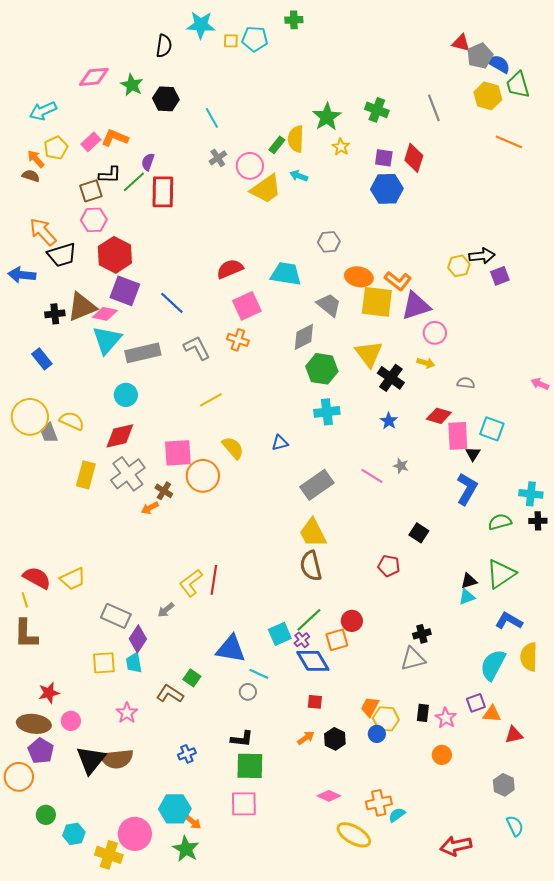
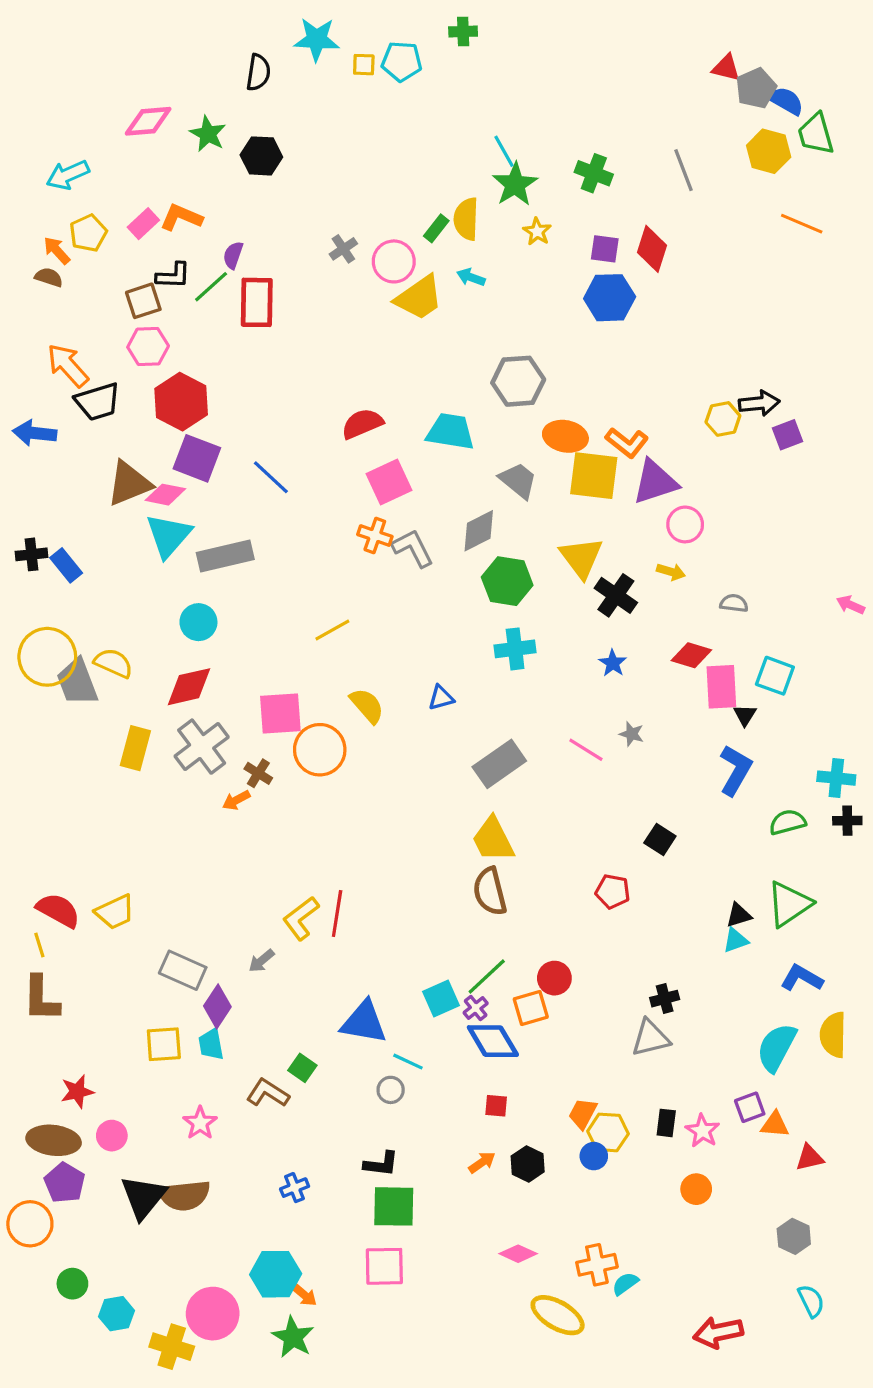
cyan line: (212, 118) -> (504, 151), moved
gray hexagon: (329, 242) -> (518, 381), size x1.5
black cross: (55, 314) -> (32, 554), moved
gray L-shape: (197, 348) -> (413, 548), moved
gray trapezoid: (49, 433) -> (77, 682), size x1.5

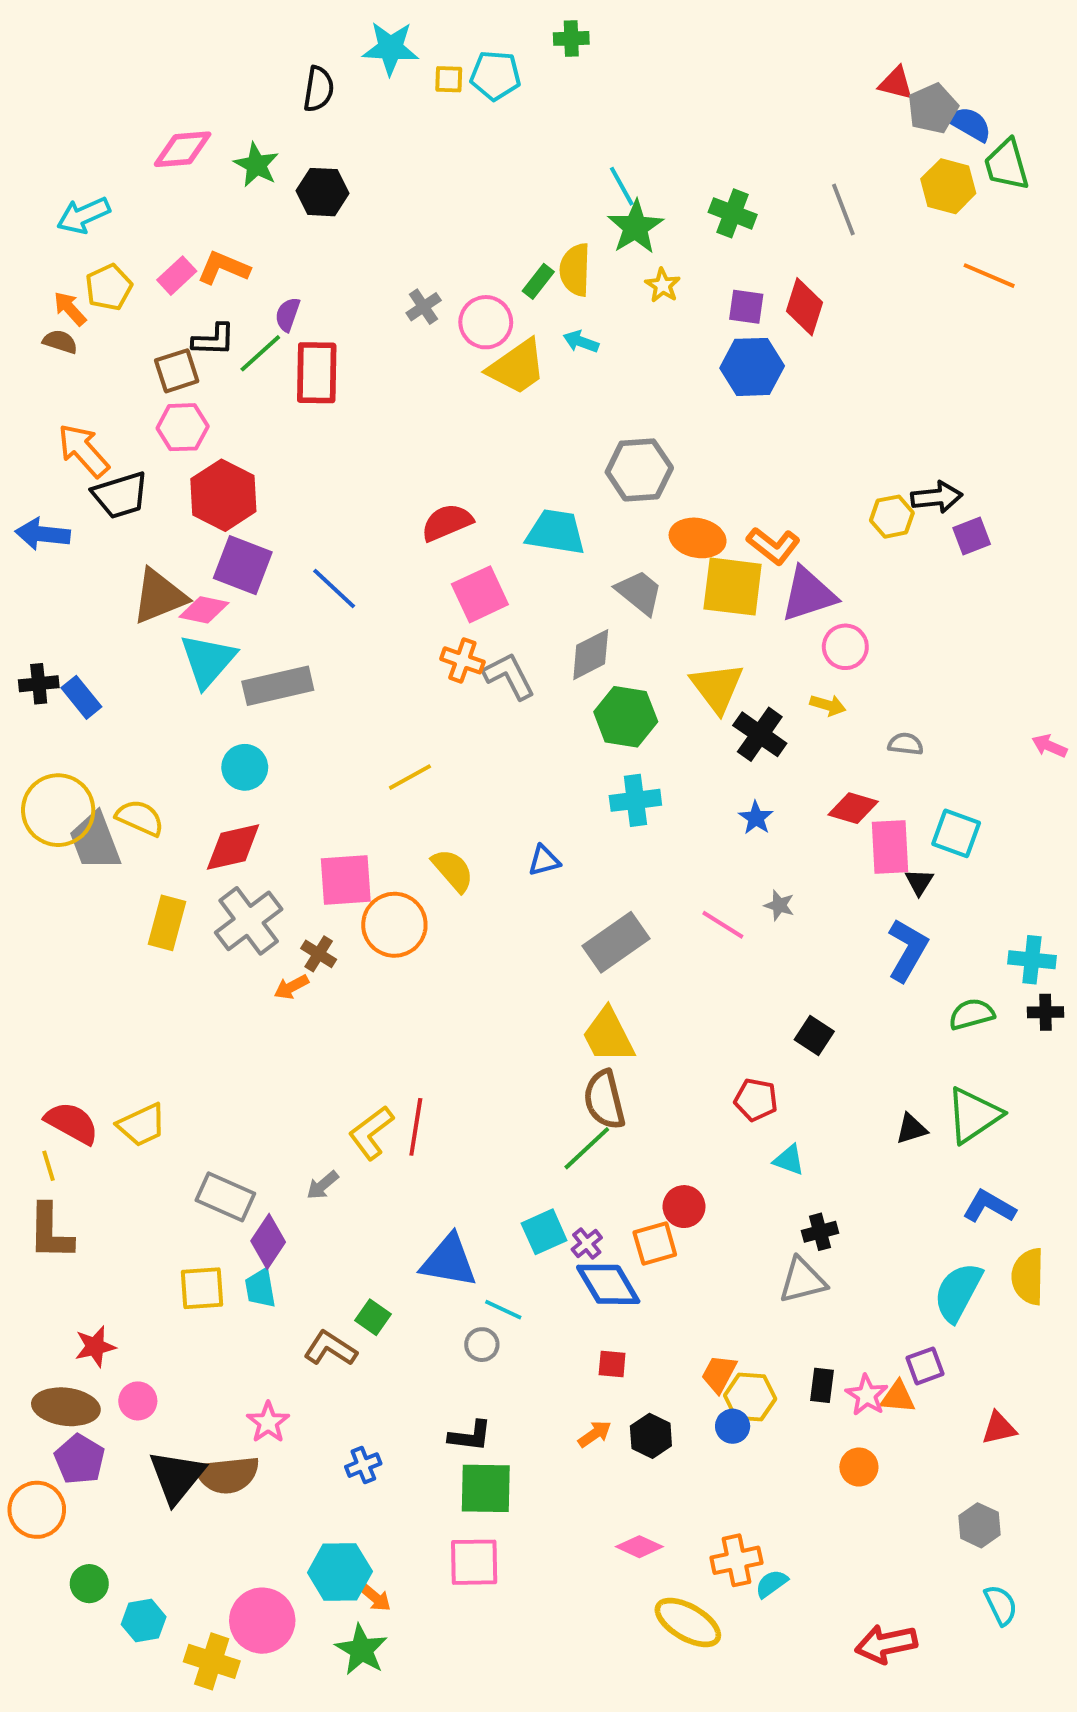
cyan triangle: (736, 940) -> (789, 1160), moved, turned 40
green line: (487, 977) -> (587, 1148), moved
pink star: (200, 1123) -> (268, 1422), moved
orange triangle: (775, 1125) -> (898, 1397), moved

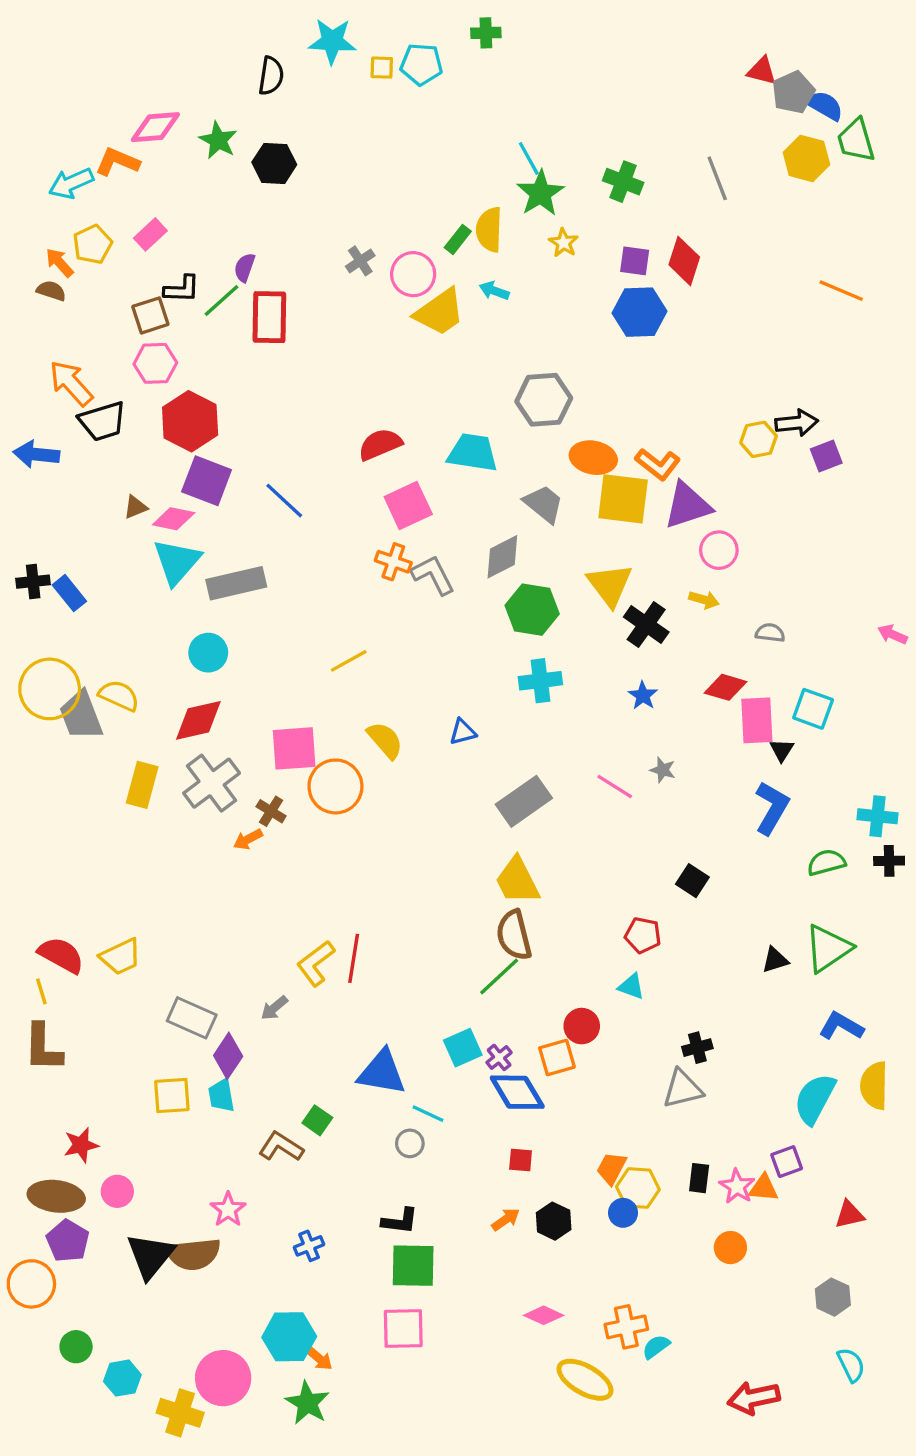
orange L-shape: (223, 268) -> (117, 162), moved
orange line: (989, 276) -> (841, 291), moved
brown triangle: (159, 596) -> (136, 507), size x0.5
cyan triangle: (789, 1160) -> (631, 986), moved

